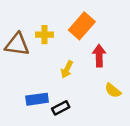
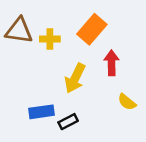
brown triangle: (17, 44) -> (19, 31), moved
yellow arrow: (67, 69) -> (75, 78), size x1.5

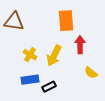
orange rectangle: (92, 29) -> (66, 21), turned -45
yellow cross: (50, 39) -> (30, 55), moved, turned 32

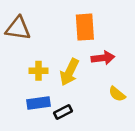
red arrow: (80, 45) -> (103, 58), turned 84
yellow cross: (30, 55) -> (39, 71), turned -32

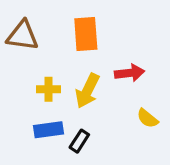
orange rectangle: (85, 27) -> (86, 34), moved
black rectangle: (63, 112) -> (79, 141), turned -30

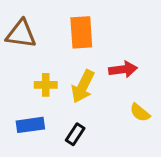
blue rectangle: (48, 130) -> (30, 125), moved

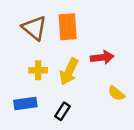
brown triangle: (21, 34) -> (34, 28), moved, turned 32

